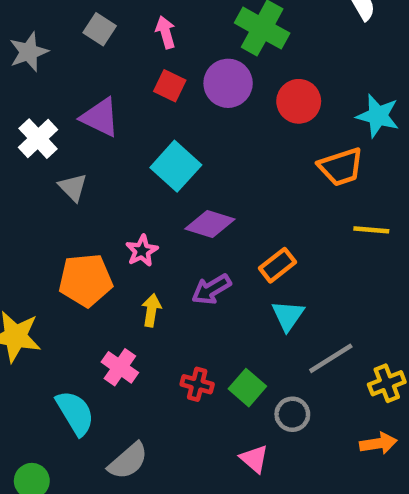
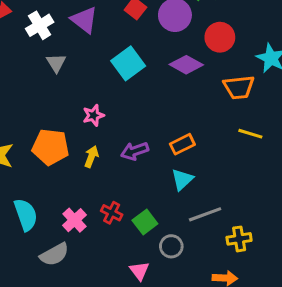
purple diamond: (210, 224) -> (186, 65), moved
orange pentagon: (86, 280) -> (50, 147), moved
pink cross: (120, 367) -> (74, 220), moved

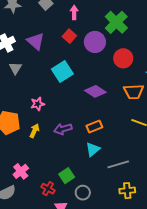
purple diamond: (186, 65) -> (95, 91), moved
red cross: (112, 213) -> (48, 189), moved
gray line: (205, 214) -> (118, 164), moved

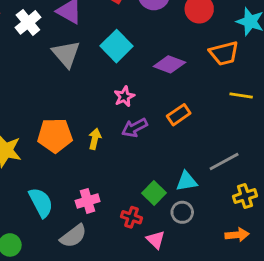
gray triangle: (15, 68) -> (66, 54), moved, size x1.5
pink star: (38, 104) -> (124, 97), moved
cyan triangle: (93, 149) -> (187, 181), moved, turned 42
pink cross: (21, 171) -> (88, 201), turned 35

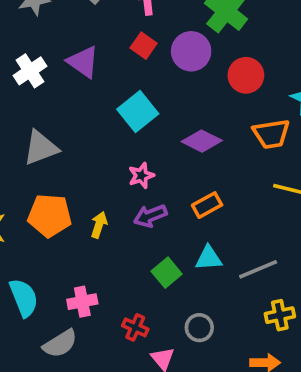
gray triangle: (66, 54) -> (41, 148), moved, turned 44
cyan triangle: (187, 181) -> (209, 258), moved
green square: (154, 193) -> (167, 273), moved

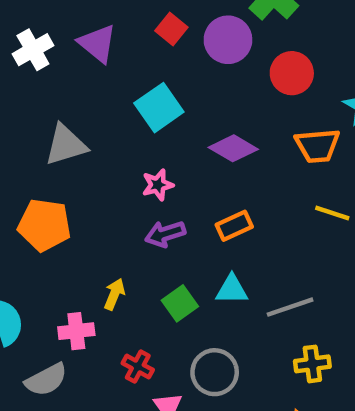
gray triangle: (41, 148) -> (66, 145), moved
yellow arrow: (99, 225) -> (114, 294), moved
gray circle: (199, 328) -> (215, 372), size x1.4

